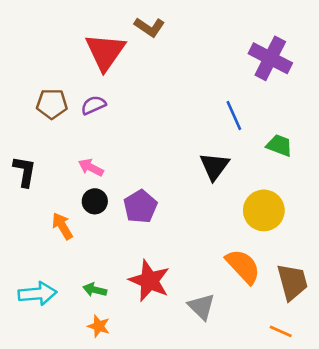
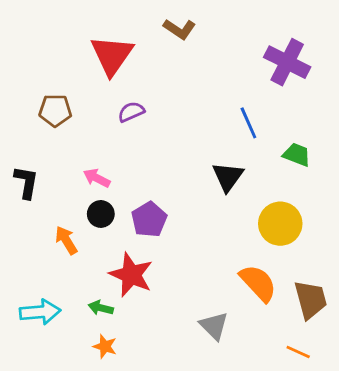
brown L-shape: (149, 27) -> (179, 29), moved
purple semicircle: (93, 105) -> (131, 112), moved
red star: (149, 281) -> (131, 275), moved

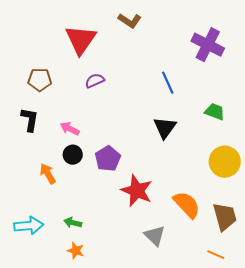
blue line: (248, 123) -> (168, 83), moved
black L-shape: (26, 182) -> (30, 120), moved
yellow circle: (280, 224) -> (225, 162), moved
red star: (131, 275) -> (137, 191), moved

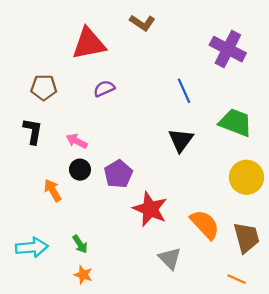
red triangle: (81, 40) -> (89, 44), turned 44
green trapezoid: (215, 112) -> (236, 122), size x1.5
green arrow: (73, 223) -> (80, 244), turned -138

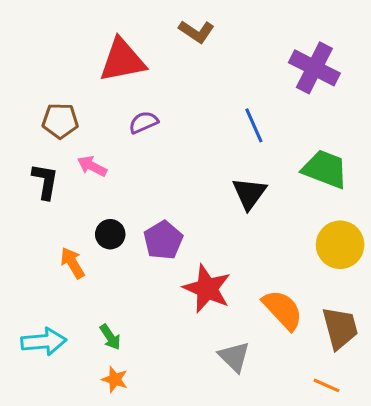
pink arrow: (77, 141) -> (92, 166), moved

